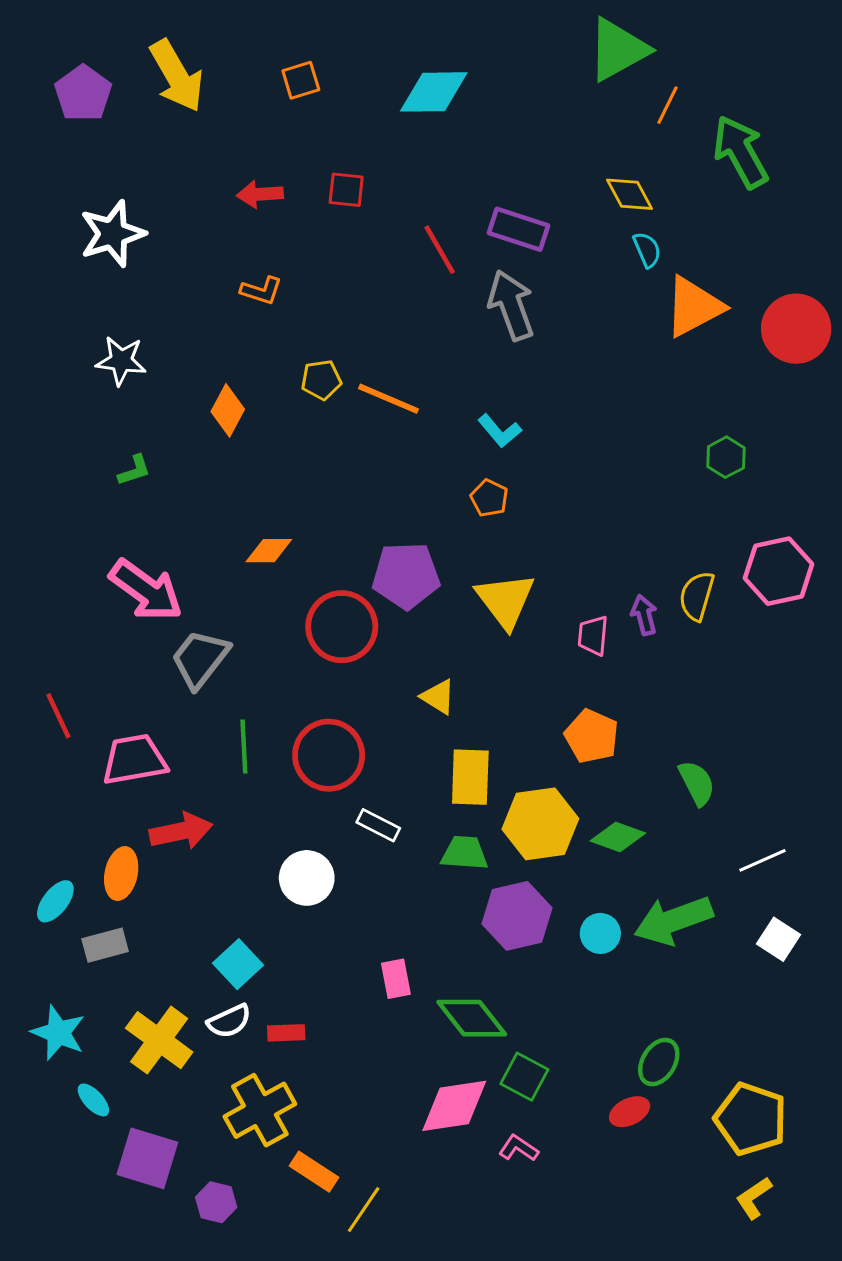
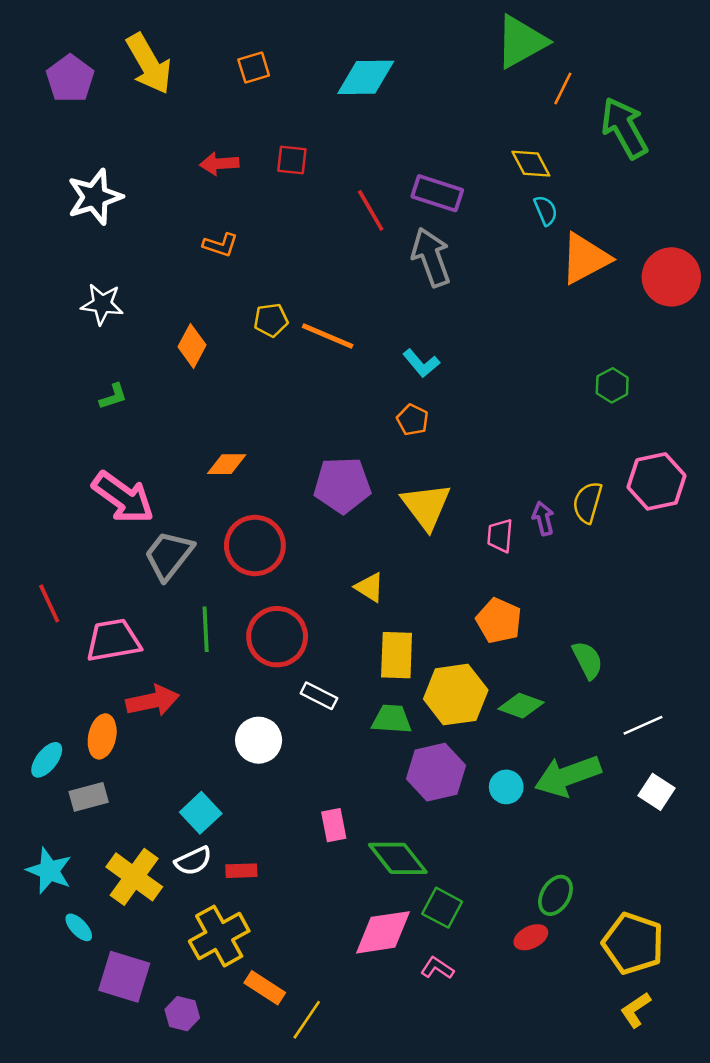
red circle: (342, 627) -> (255, 545), moved

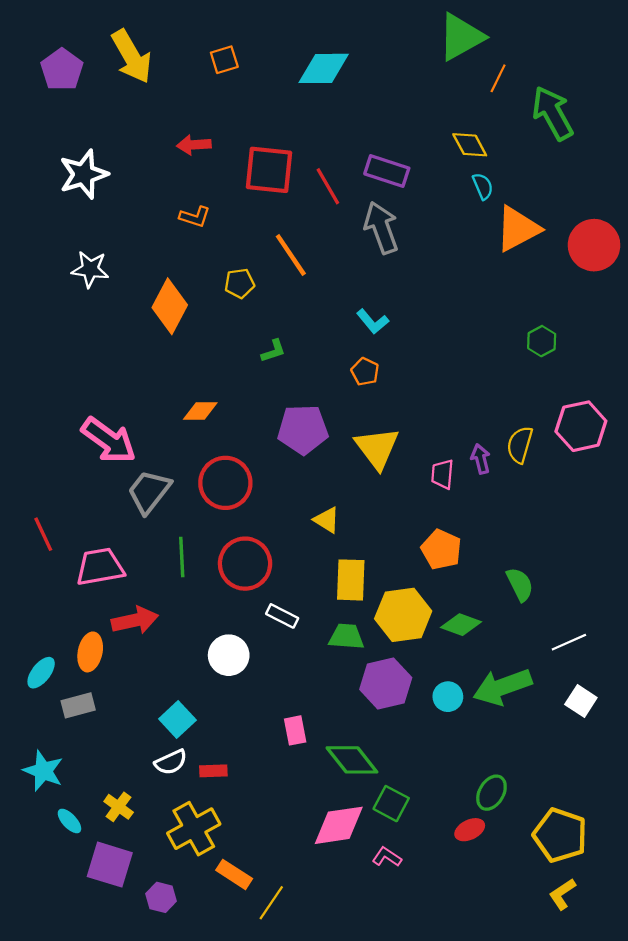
red square: (292, 160) -> (269, 170), moved, size x1.8
orange line: (328, 336) -> (291, 255), moved, turned 33
orange diamond: (192, 346) -> (170, 306), size x1.4
green L-shape: (113, 396) -> (273, 351), moved
yellow cross: (134, 877) -> (119, 807), moved, size x0.6

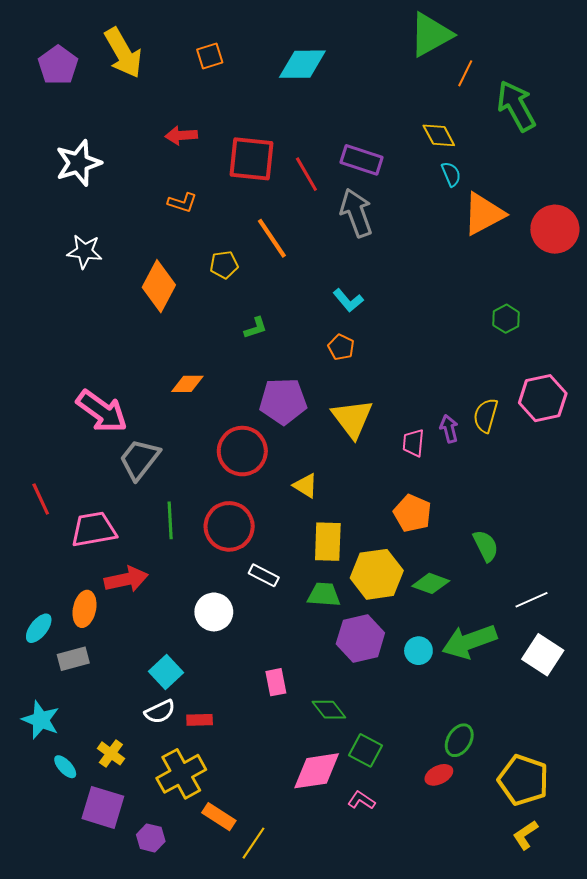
red circle: (225, 483) -> (242, 451), moved
white square: (581, 701) -> (543, 655), size x1.4
green diamond: (352, 760) -> (329, 710), size x0.7

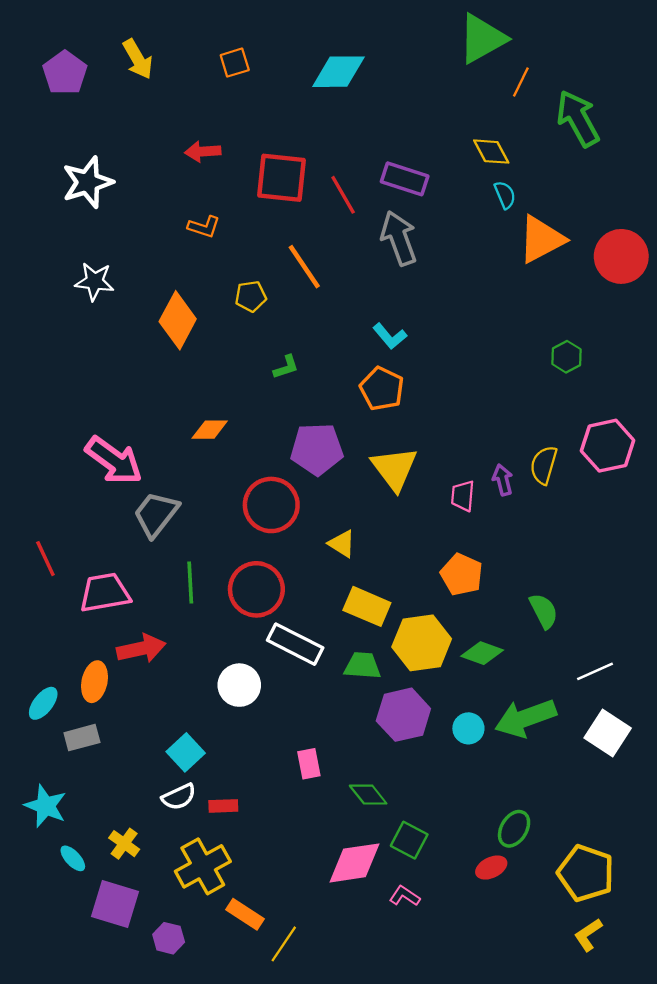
yellow arrow: (123, 53) -> (138, 59), size x0.7
orange pentagon: (341, 347) -> (382, 389), size x1.5
yellow rectangle: (328, 542) -> (367, 606), turned -69
white rectangle: (264, 575) -> (295, 644), size x1.6

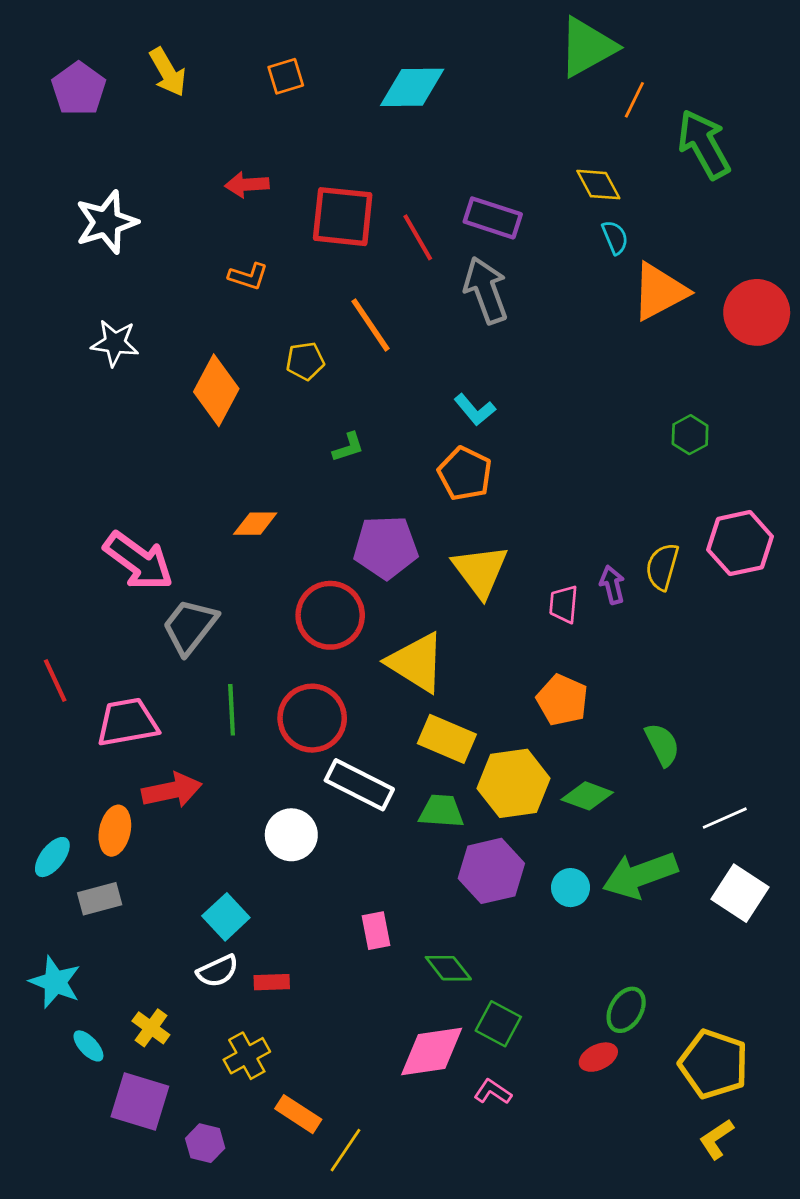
yellow triangle: (342, 544) -> (416, 663), size x1.8
yellow cross: (203, 866) -> (247, 1056), size x0.7

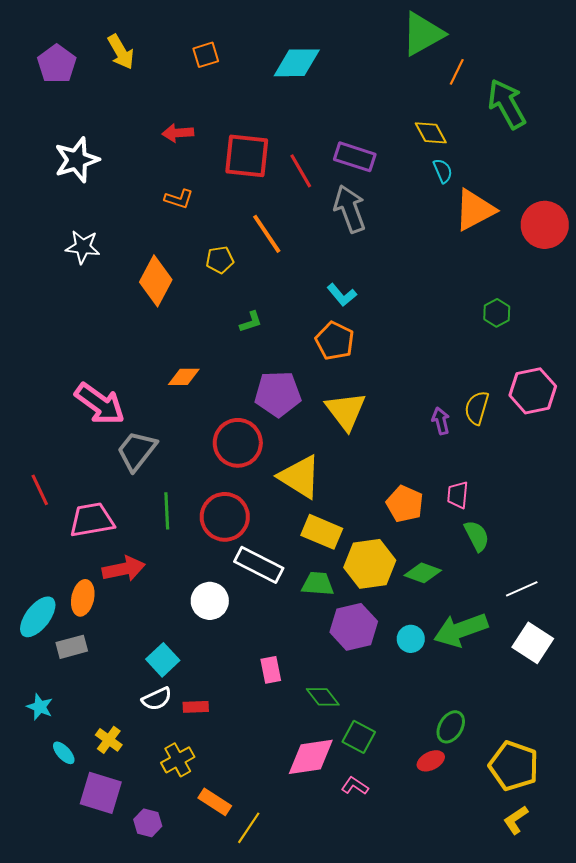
pink trapezoid: (564, 604) -> (458, 495), moved
cyan ellipse: (52, 857) -> (38, 617), size x1.4
cyan star: (55, 982) -> (40, 707), size x0.7

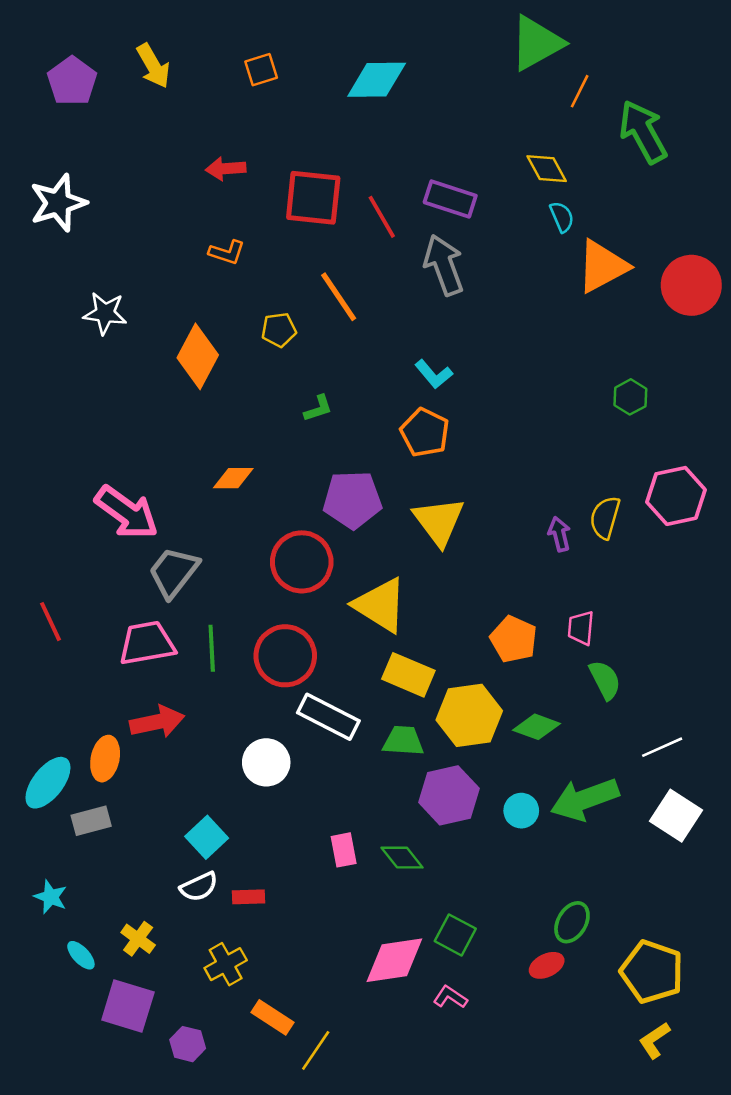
white star: (77, 160) -> (58, 203), moved
pink trapezoid: (92, 520) -> (147, 643), moved
green diamond: (323, 697) -> (402, 858), moved

